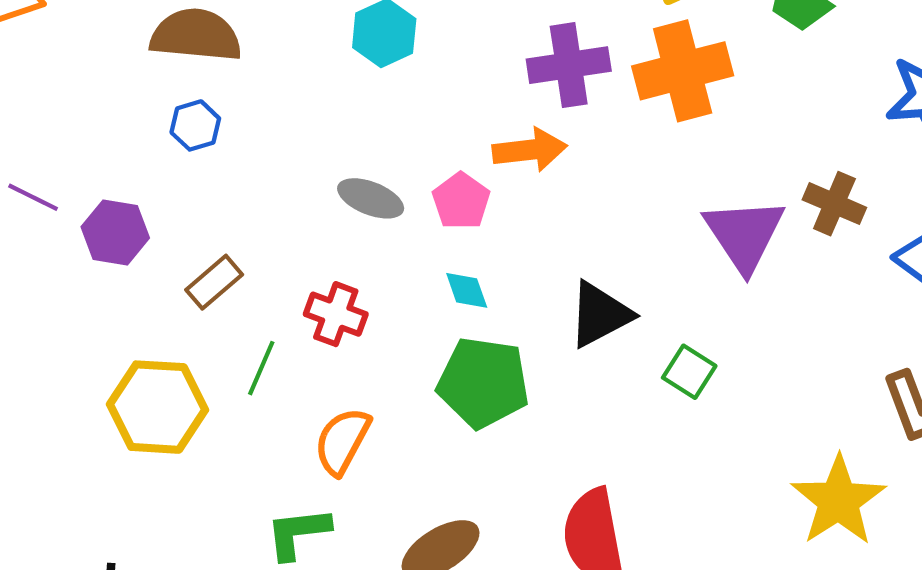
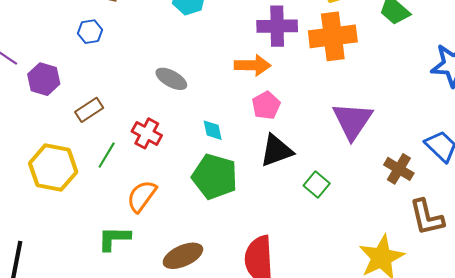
pink pentagon: (461, 201) -> (266, 105), moved
brown cross: (834, 204) -> (399, 169), moved

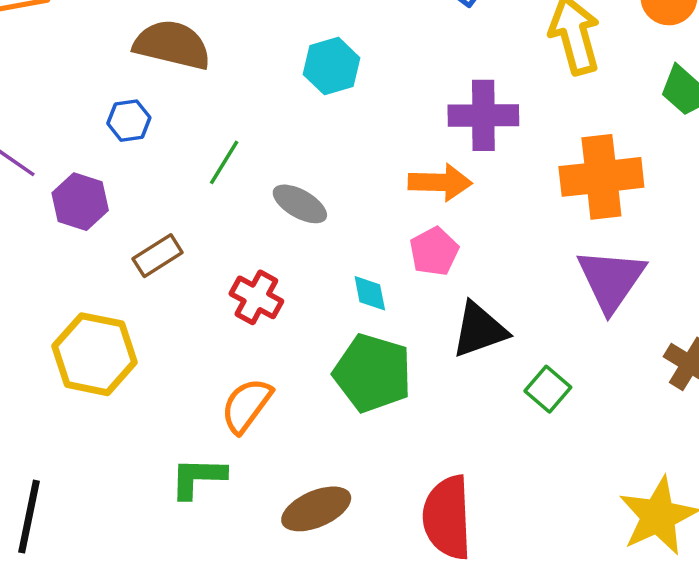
blue hexagon: (90, 32) -> (129, 121), moved
orange cross: (333, 36) -> (601, 177), moved
pink pentagon: (266, 105) -> (434, 251), moved
green line: (107, 155) -> (224, 162), moved

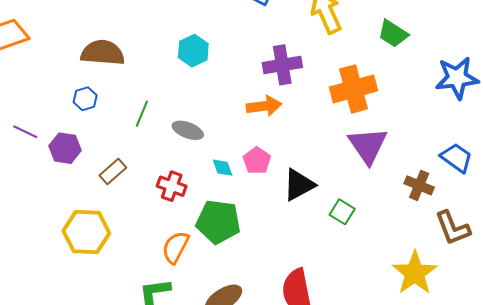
pink pentagon: (434, 251) -> (257, 161), moved
cyan diamond: (370, 293) -> (223, 168), moved
green pentagon: (373, 373) -> (218, 222), moved

